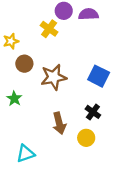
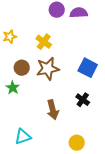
yellow cross: (49, 29) -> (44, 42), moved
brown circle: (24, 64) -> (22, 68), moved
yellow circle: (86, 138) -> (77, 143), moved

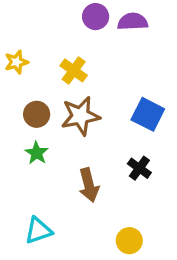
green star: (13, 88) -> (37, 153), moved

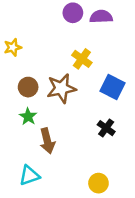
yellow cross: (74, 70) -> (82, 59), moved
brown arrow: (89, 185) -> (47, 141), moved

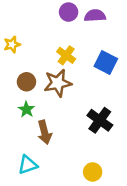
yellow cross: (82, 59) -> (66, 55), moved
blue square: (113, 87) -> (106, 63), moved
black cross: (106, 128) -> (100, 120), size x1.5

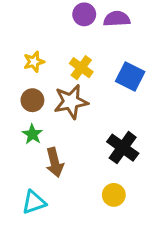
yellow star: (12, 44) -> (34, 62), moved
yellow circle: (93, 172) -> (114, 195), moved

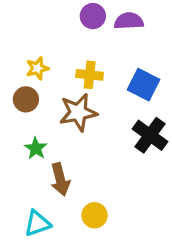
yellow cross: (81, 68) -> (90, 75), turned -30
brown circle: (32, 100) -> (26, 99), moved
black cross: (123, 148) -> (150, 135), moved
yellow circle: (114, 195) -> (94, 215), moved

